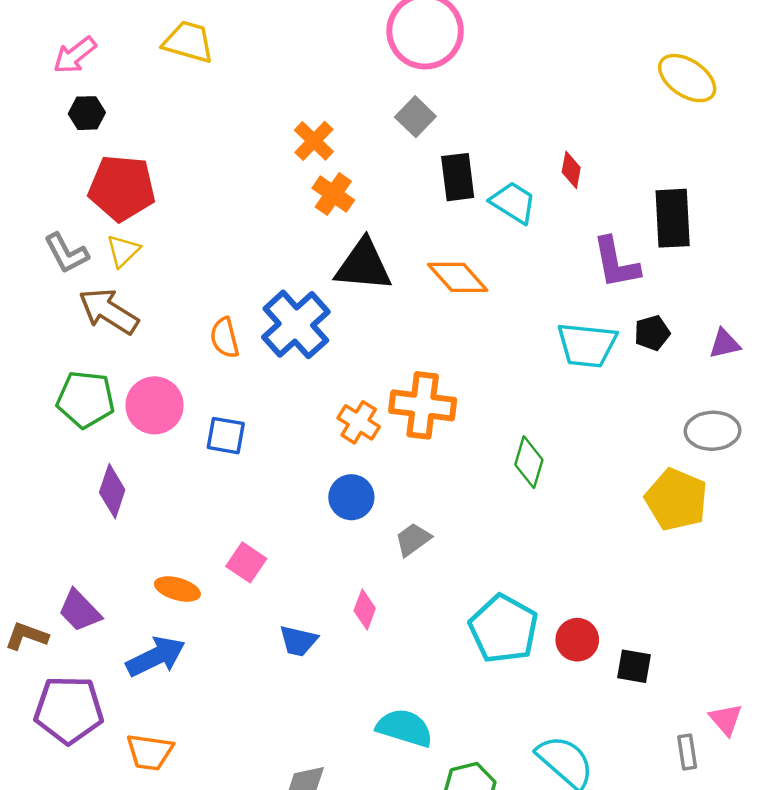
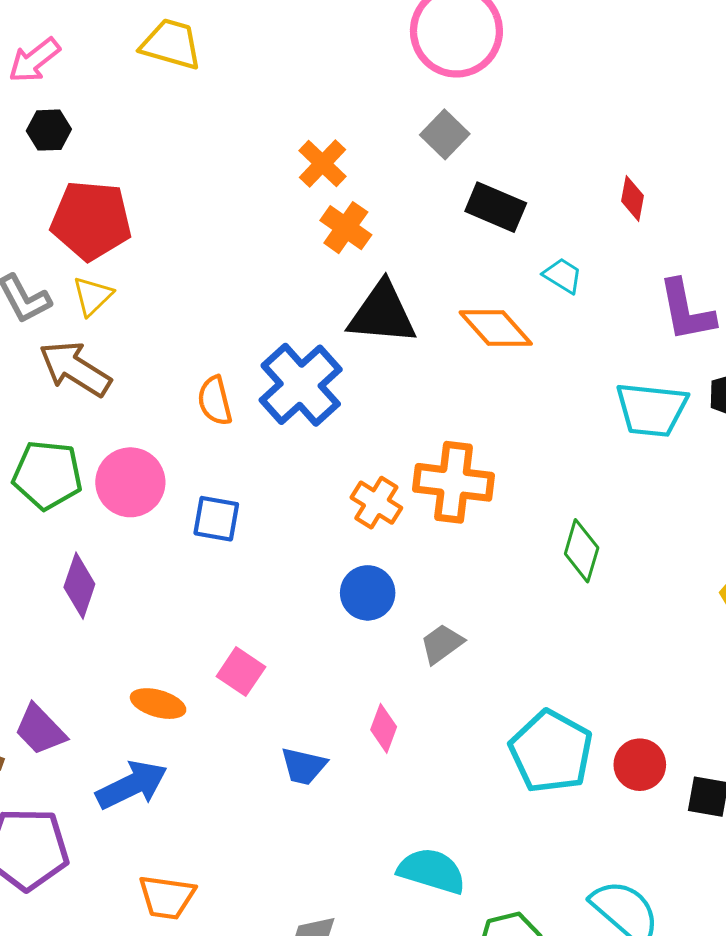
black rectangle: (458, 177) -> (496, 207), turned -60
cyan trapezoid: (513, 202) -> (563, 276), moved, size x0.7
orange trapezoid: (150, 752) -> (167, 897), moved

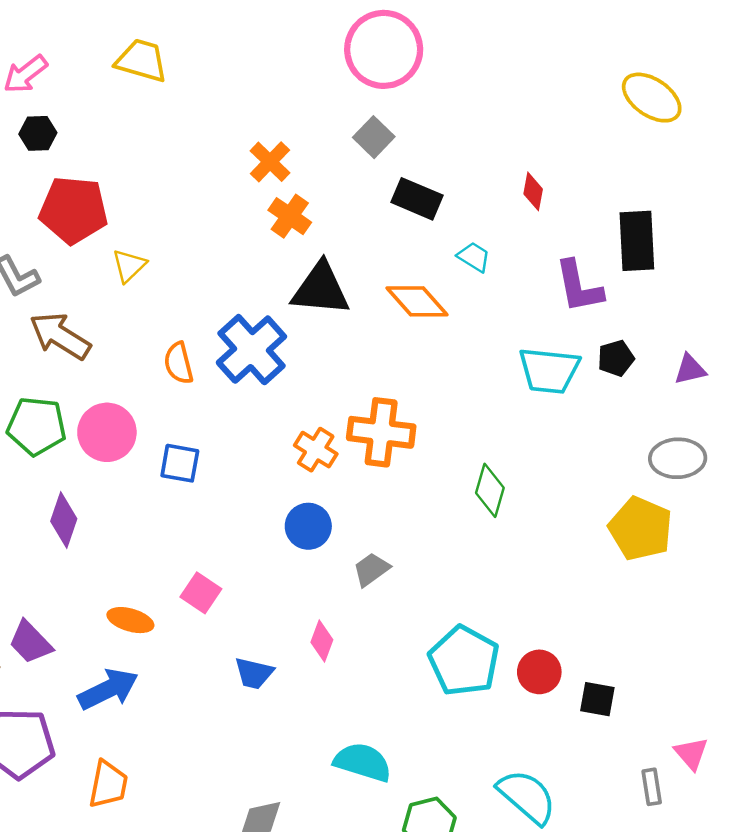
yellow triangle: (93, 296) -> (129, 266), moved
orange trapezoid: (167, 897) -> (108, 784), moved, turned -87

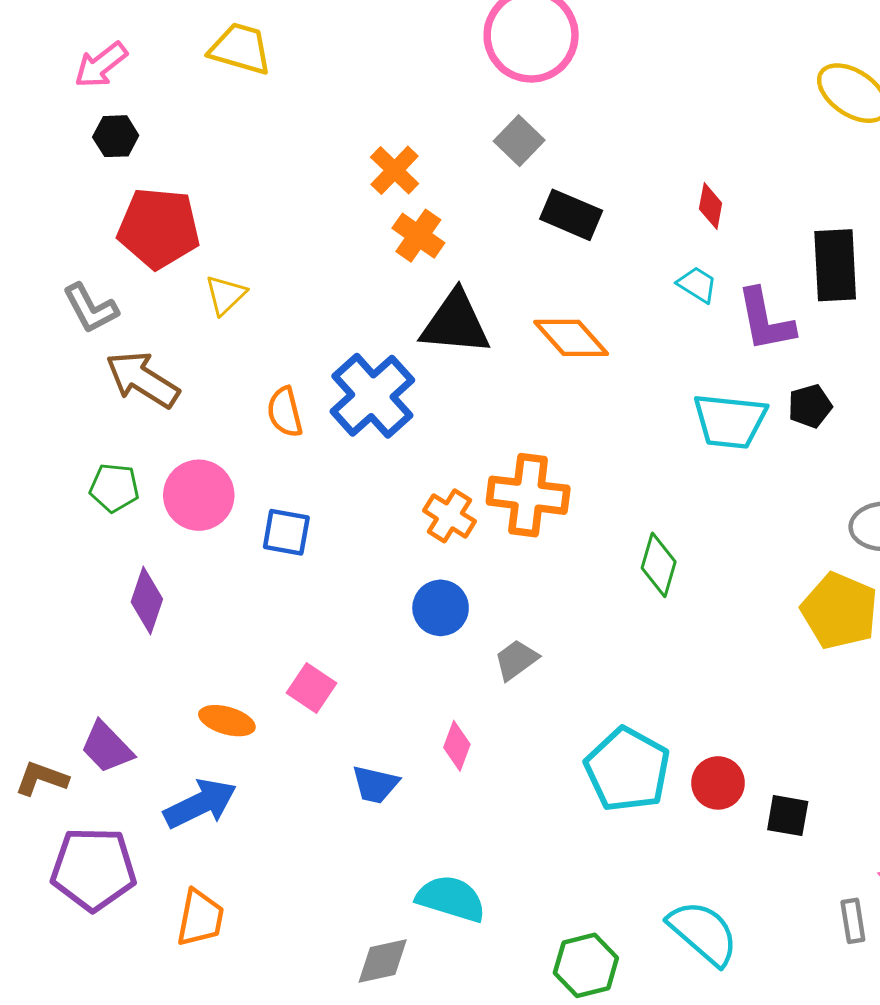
cyan trapezoid: (474, 257) -> (697, 285), moved
green pentagon: (37, 426) -> (114, 488), size x0.7
cyan semicircle: (363, 762) -> (451, 899), moved

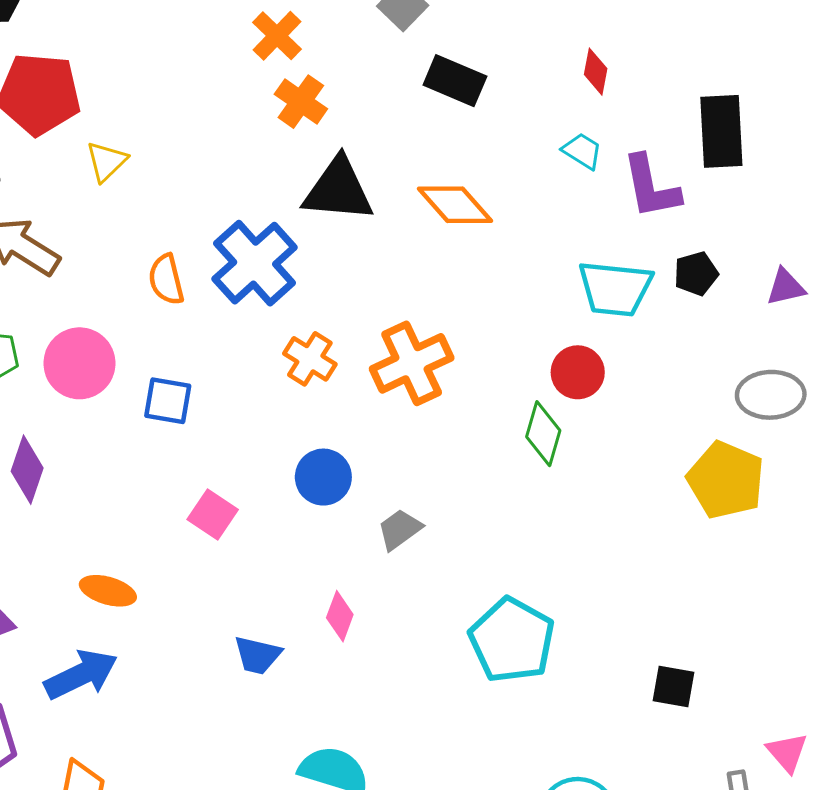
orange cross: (528, 495) -> (412, 363), turned -32
orange cross: (449, 516) -> (310, 359), moved
pink square: (312, 688) -> (213, 514), moved
red circle: (718, 783) -> (578, 372), moved

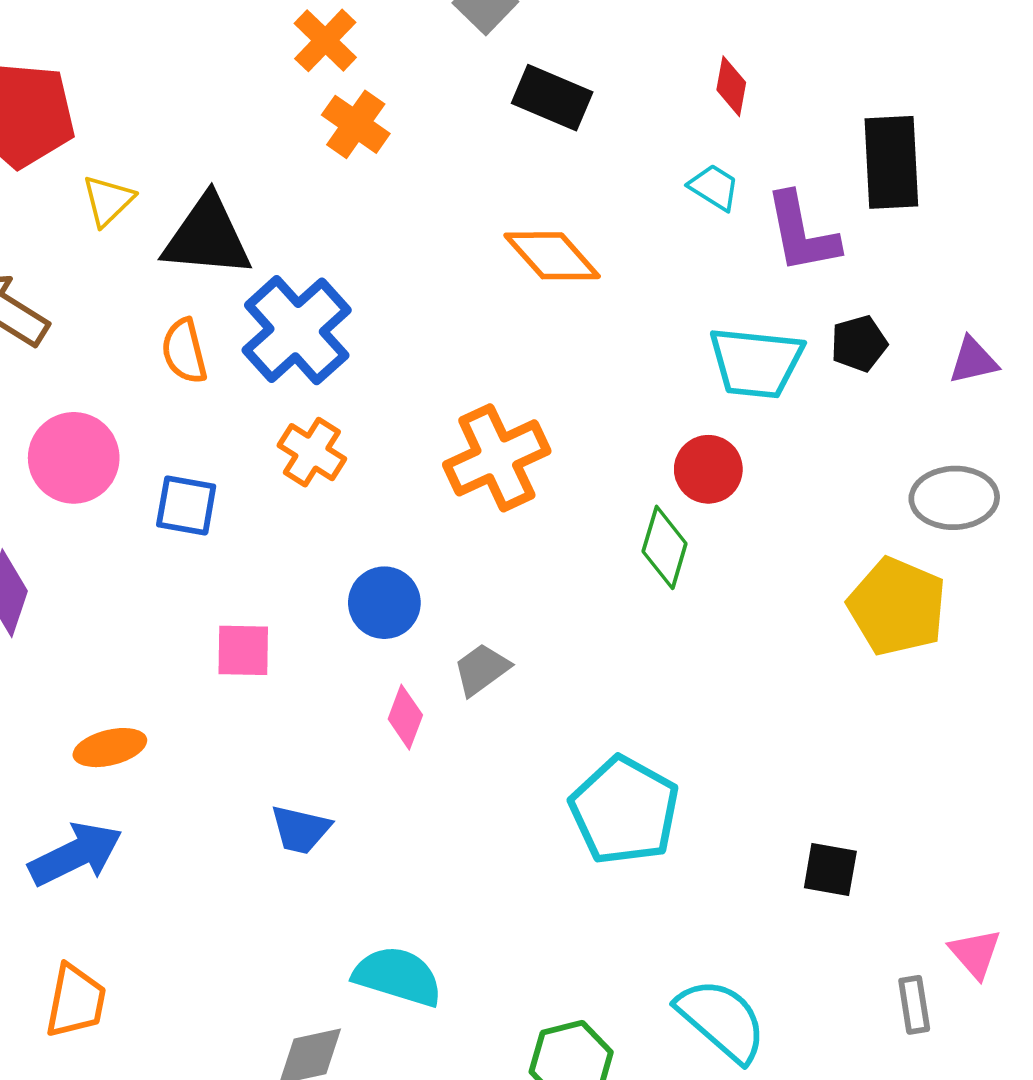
black triangle: (338, 190) -> (207, 237), moved
orange cross: (310, 359) -> (312, 452), moved
pink square: (213, 514) -> (243, 650), turned -33
orange ellipse: (108, 591) -> (110, 748), turned -30
pink diamond: (340, 616) -> (405, 717), moved

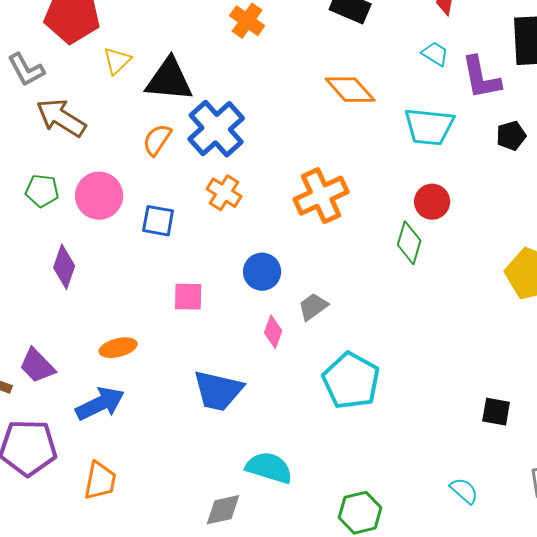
orange semicircle: (184, 351) -> (157, 140), turned 48
cyan trapezoid: (756, 363) -> (429, 127), moved
cyan pentagon: (624, 810) -> (351, 381), moved
blue trapezoid: (300, 830) -> (218, 391), size x1.6
cyan semicircle: (722, 1020) -> (464, 491), moved, size x0.6

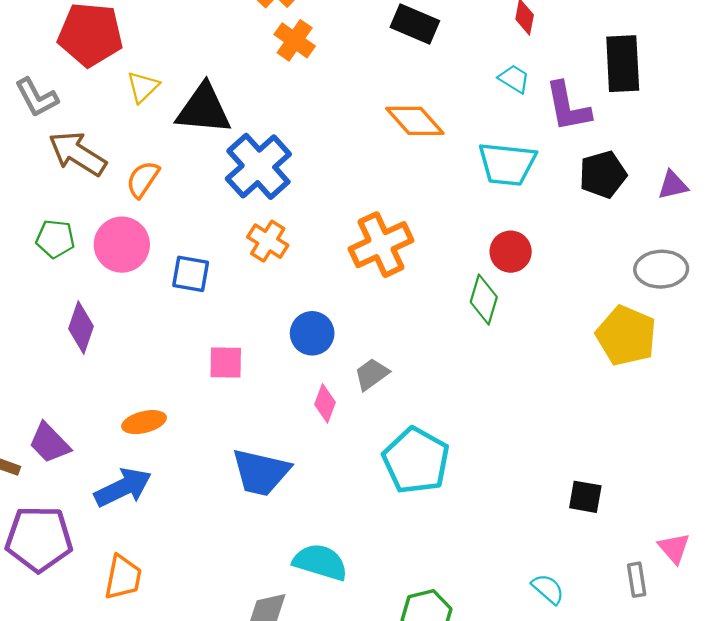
black pentagon: (511, 136) -> (603, 175), size x1.4
orange semicircle: (157, 140) -> (143, 179), moved

